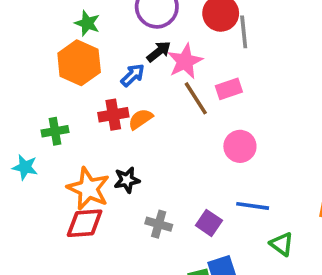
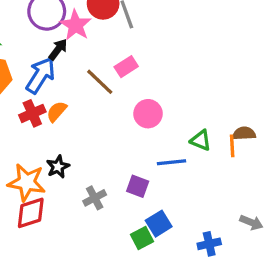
pink star: (185, 61) -> (76, 25), moved
blue arrow: (133, 75) -> (41, 75), size x1.6
gray cross: (159, 224) -> (95, 198), turned -30
green triangle: (282, 244) -> (201, 140), moved

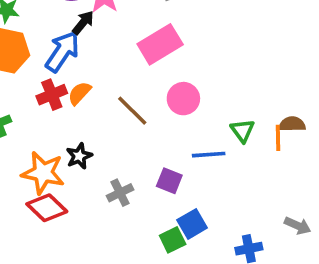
pink rectangle: (126, 67) -> (160, 44), size x1.6
brown line: (100, 82) -> (132, 111), moved
green triangle: (201, 140) -> (242, 131), turned 30
red diamond: (31, 213) -> (47, 208), turned 60

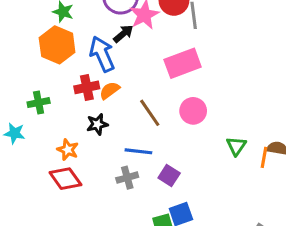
blue arrow: (62, 51) -> (102, 54), turned -68
blue line: (209, 155) -> (138, 151), moved
black star: (79, 156) -> (97, 124), moved
orange star: (43, 173) -> (68, 150), size x0.6

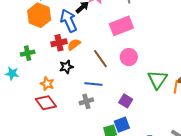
green triangle: (236, 146) -> (157, 80), size x1.5
purple square: (169, 175) -> (126, 101), moved

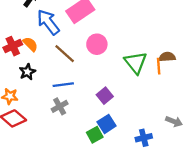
blue arrow: (69, 21) -> (48, 22), moved
orange semicircle: (74, 45) -> (30, 44), turned 96
purple square: (126, 101) -> (105, 96), turned 32

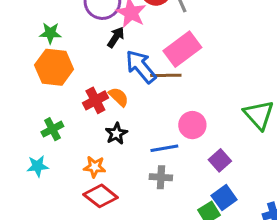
pink circle: (97, 44) -> (192, 125), moved
brown line: (65, 54) -> (166, 75), moved, turned -40
gray cross: (60, 106) -> (161, 177), turned 35

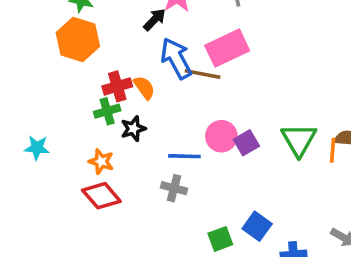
green cross: (52, 129) -> (107, 111), moved
purple square: (220, 160) -> (246, 143), moved
blue square: (224, 198) -> (257, 226), moved, turned -30

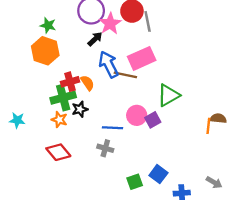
green cross: (107, 111) -> (63, 98), size x1.5
green triangle: (299, 140) -> (168, 95), moved, turned 30
orange star: (101, 161) -> (59, 120), moved

